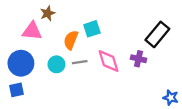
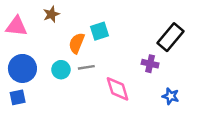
pink triangle: (32, 31) -> (16, 26), moved
pink diamond: (109, 61) -> (118, 89), moved
blue star: (171, 98) -> (171, 96), moved

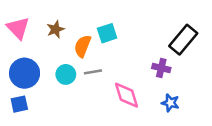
brown star: (51, 14) -> (55, 29), moved
pink triangle: (16, 26) -> (18, 28), turned 40
blue star: (171, 96) -> (170, 103), moved

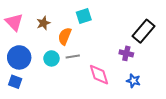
cyan square: (107, 33) -> (84, 16), moved
blue square: (19, 104) -> (15, 82), turned 32

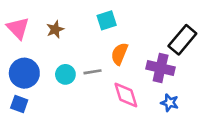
orange semicircle: (65, 36) -> (119, 54), moved
purple cross: (126, 53) -> (161, 68), size x1.5

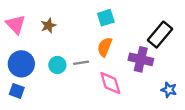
cyan square: (107, 20) -> (106, 18), moved
blue star: (170, 103) -> (169, 90), moved

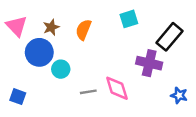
cyan square: (106, 18) -> (129, 19), moved
orange semicircle: (105, 47) -> (83, 30), moved
gray line: (81, 63) -> (88, 92), moved
blue circle: (21, 64) -> (39, 52), moved

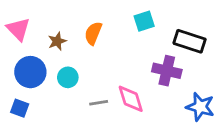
brown star: (51, 27) -> (57, 41), moved
black rectangle: (170, 37) -> (190, 41), turned 68
blue circle: (39, 52) -> (30, 72), moved
blue star: (179, 95) -> (200, 107), size x1.5

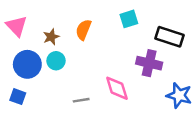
cyan circle: (68, 77) -> (56, 61), moved
gray line: (99, 103) -> (81, 100), moved

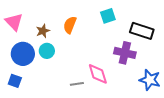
gray line: (81, 100) -> (77, 84), moved

